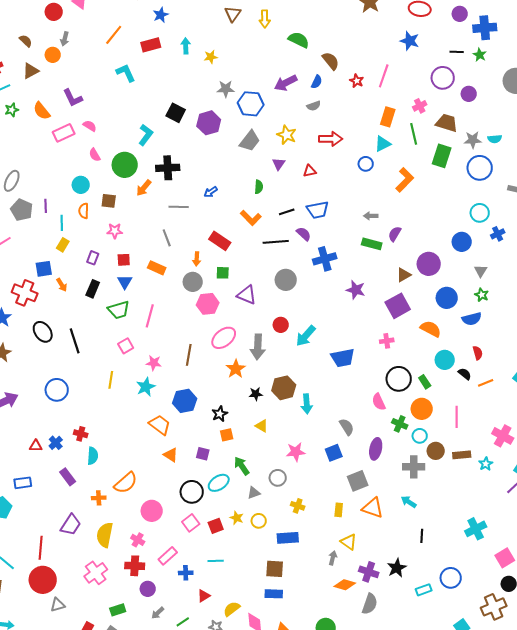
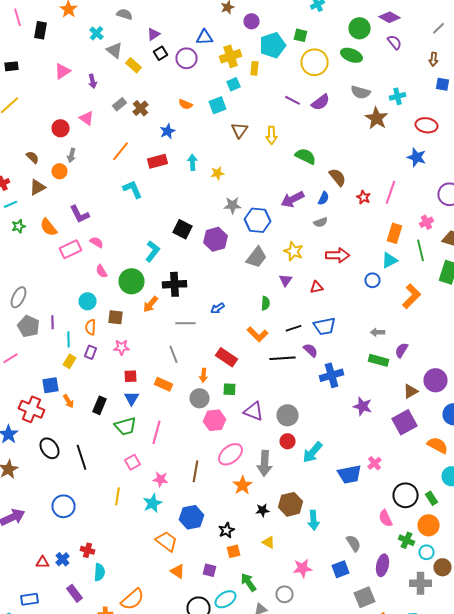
purple rectangle: (93, 258) -> (90, 352), moved
gray circle: (286, 280) -> (288, 415), moved
pink cross: (387, 341) -> (374, 463), moved, turned -32

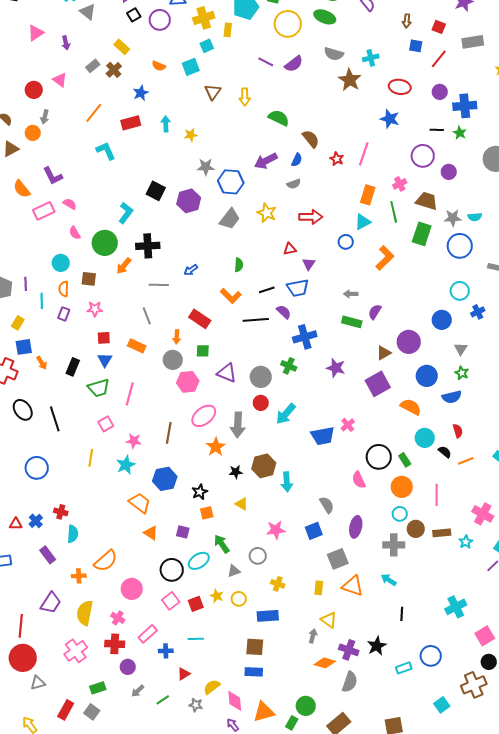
yellow rectangle: (134, 65) -> (122, 47), moved
purple triangle: (286, 280) -> (309, 264), moved
yellow rectangle: (70, 361) -> (18, 323), moved
green cross: (406, 540) -> (289, 366), moved

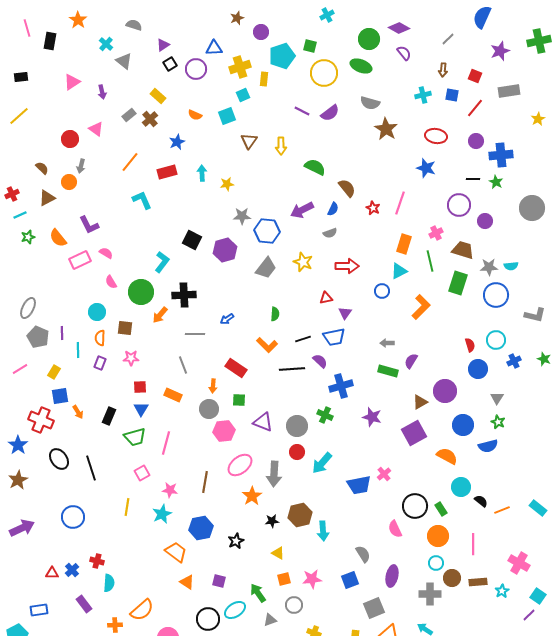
cyan cross: (371, 58) -> (423, 95), moved
red semicircle: (458, 431) -> (470, 345), moved
orange square: (207, 513) -> (284, 579), moved

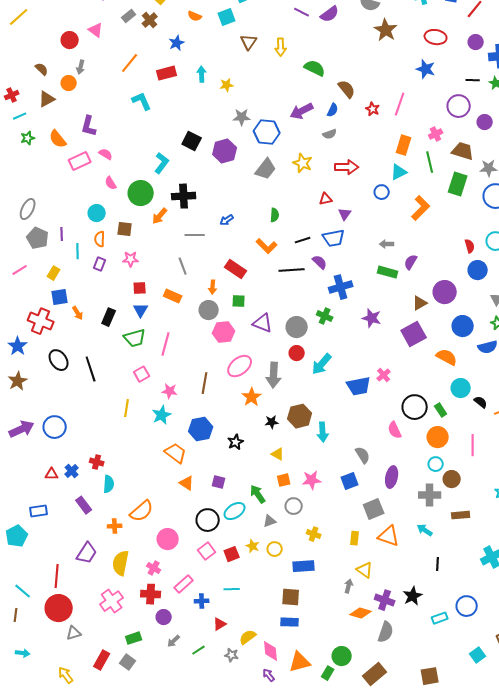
purple L-shape: (89, 225) -> (89, 126), turned 40
blue circle: (73, 517) -> (55, 427), moved
brown rectangle: (478, 582) -> (461, 515), moved

